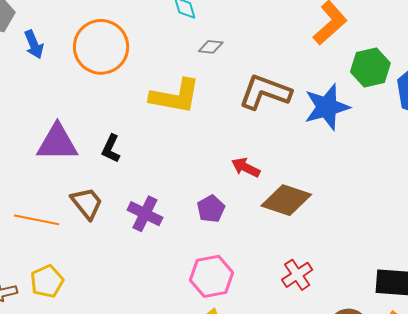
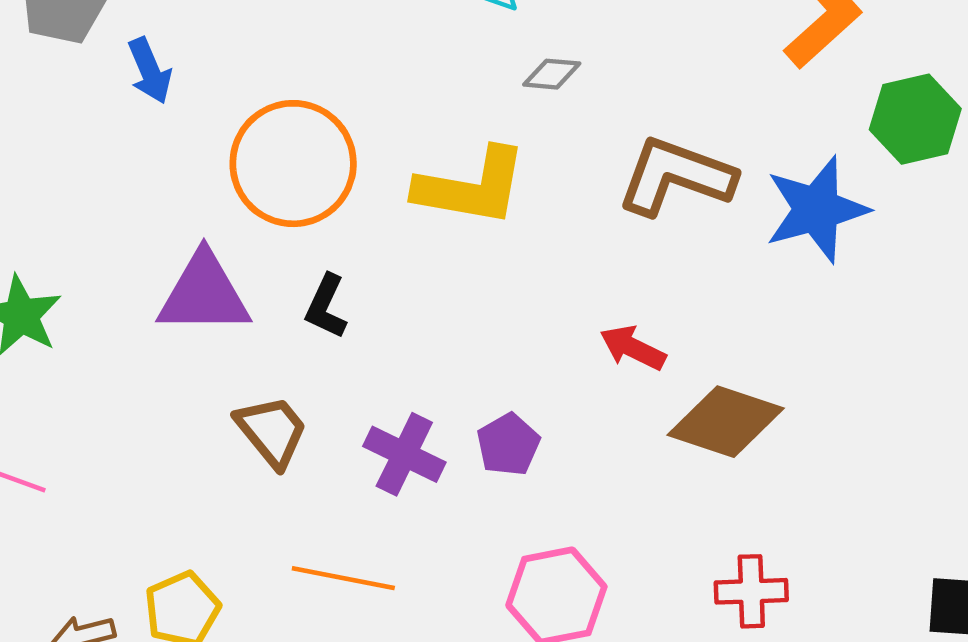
orange circle: (101, 47) -> (293, 164), moved
purple pentagon: (211, 209) -> (508, 445), moved
orange line: (37, 220) -> (343, 578), moved
red cross: (297, 275) -> (751, 591), turned 32

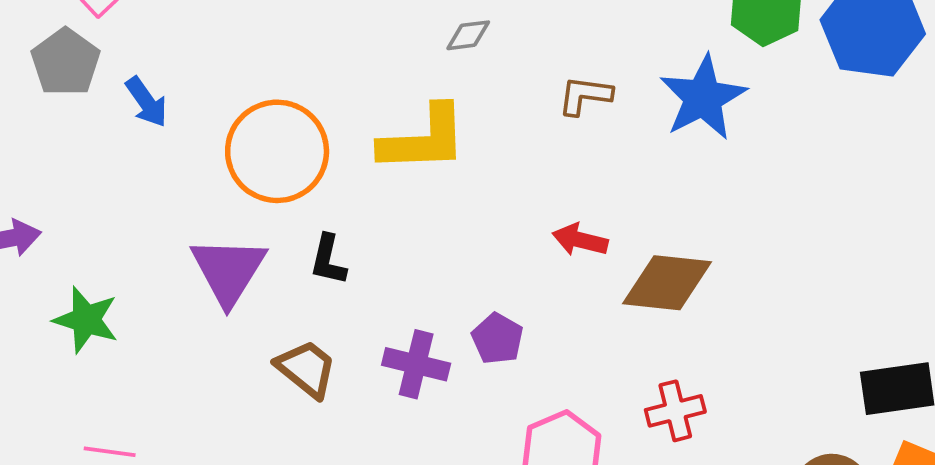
brown L-shape: (676, 176) -> (585, 95), size x0.6
purple triangle: (204, 294) -> (228, 271), turned -46
red cross: (751, 591) -> (675, 411), moved

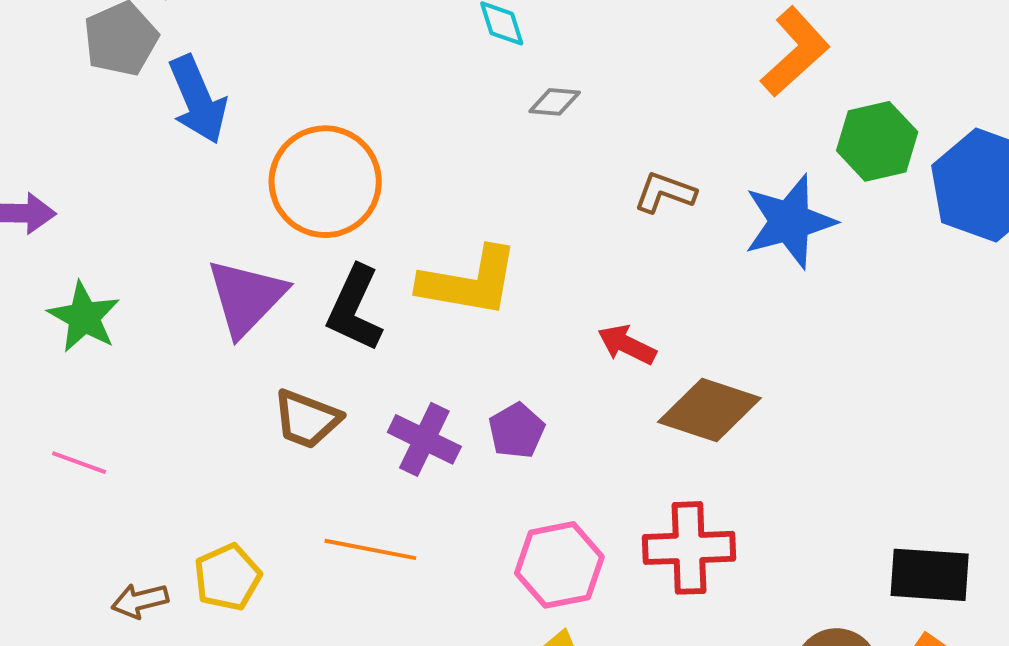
blue arrow: (146, 102) -> (198, 100), size x1.5
yellow L-shape: (423, 139) -> (469, 282), moved
black L-shape: (328, 260) -> (355, 308), size x1.5
brown trapezoid: (306, 369) -> (307, 419), turned 150
red cross: (675, 411) -> (689, 548), size x1.4

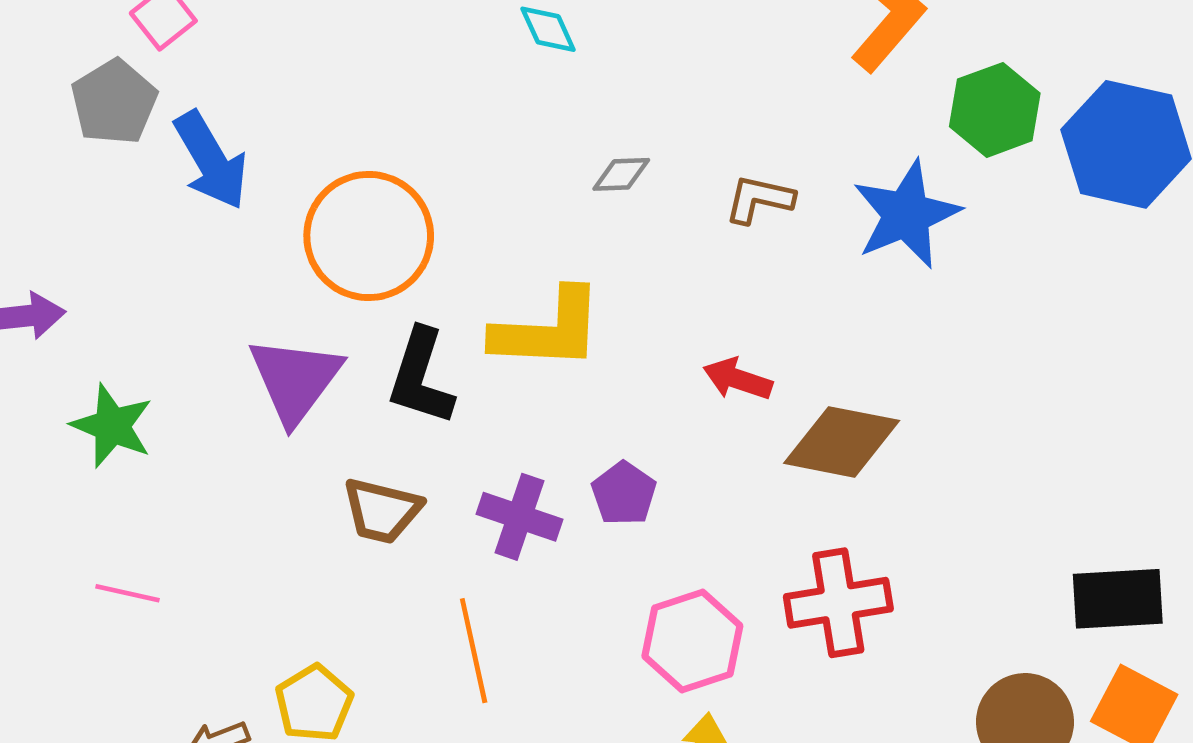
gray diamond: (555, 102) -> (621, 174), moved
orange line: (370, 549) -> (474, 651), turned 74

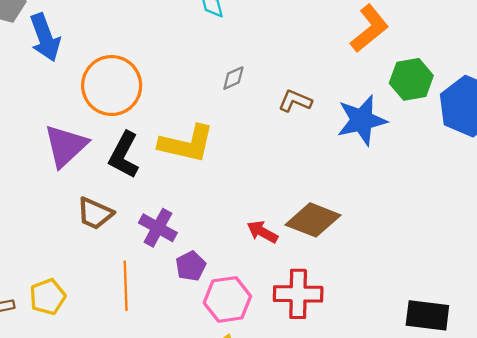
gray diamond: (621, 174) -> (233, 78), turned -32
red arrow: (738, 379) -> (262, 232), moved
purple pentagon: (624, 493) -> (191, 266), moved

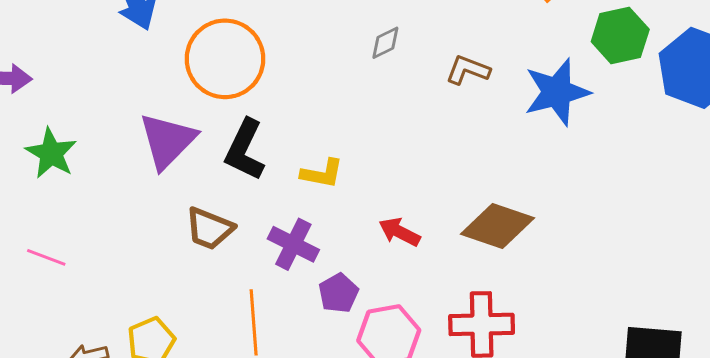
yellow L-shape: (187, 144) -> (322, 173), moved, size x0.6
red arrow: (262, 232) -> (399, 232), moved

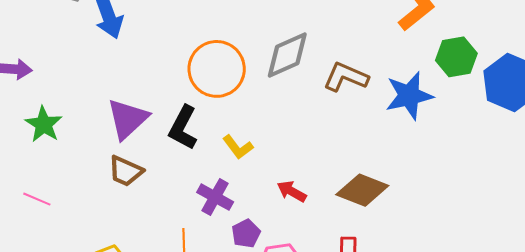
gray diamond: (385, 43) -> (287, 55), size x2.0
orange circle: (225, 59) -> (217, 69), moved
brown L-shape: (468, 70) -> (346, 77), size x1.4
yellow L-shape: (322, 173) -> (238, 147), turned 40
brown trapezoid: (209, 229) -> (126, 171), moved

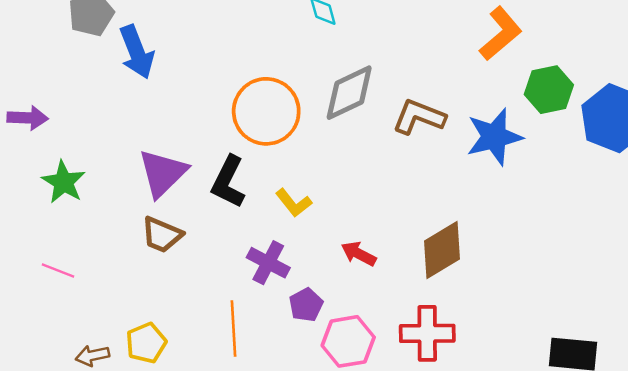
brown diamond: (362, 190) -> (442, 250), turned -51

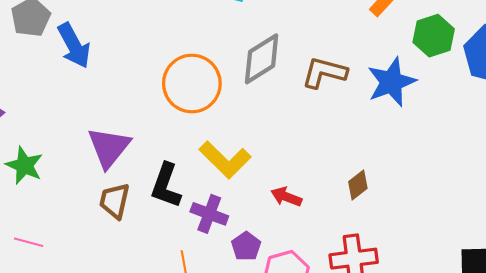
black L-shape: (228, 182) -> (166, 186), moved
yellow L-shape: (294, 203) -> (225, 160), size x1.6
brown trapezoid: (162, 235) -> (115, 201), turned 87
brown diamond: (442, 250) -> (358, 185), size x0.6

